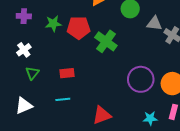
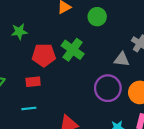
gray triangle: (154, 24) -> (122, 59), moved
red pentagon: (79, 28) -> (44, 55), moved

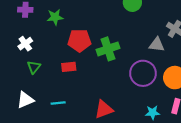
green cross: (73, 50) -> (108, 49), moved, turned 35
cyan line: (29, 108) -> (58, 103), moved

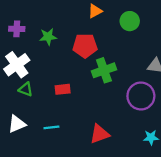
red pentagon: (79, 40) -> (85, 46), moved
white cross: (25, 44) -> (17, 65), size x1.6
green triangle: (34, 67) -> (26, 89), turned -48

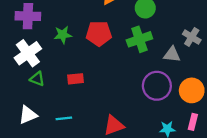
purple cross: (17, 29) -> (28, 16), size x1.5
green star: (48, 37) -> (63, 35), moved
green cross: (104, 70) -> (139, 39), moved

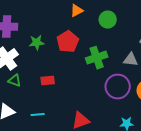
red pentagon: (99, 34) -> (68, 42), turned -30
green cross: (139, 39) -> (97, 58), moved

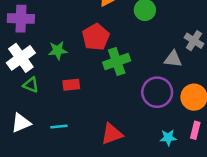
green star: (37, 43) -> (58, 50), moved
green cross: (97, 58) -> (117, 62), moved

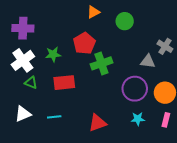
red rectangle: (71, 85) -> (64, 83), size x1.5
cyan star: (168, 138) -> (138, 119), moved

